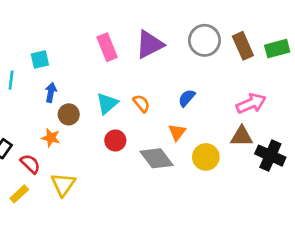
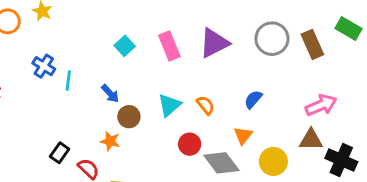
green rectangle: (277, 49) -> (349, 29), moved, turned 45
cyan square: (40, 60) -> (125, 46), moved, turned -30
blue arrow: (51, 92) -> (110, 94), turned 126
red circle: (115, 140) -> (190, 144), moved

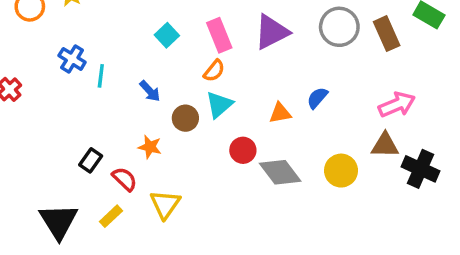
orange semicircle: (205, 105) -> (214, 71), moved, turned 78
brown circle: (129, 117) -> (185, 118), moved
orange triangle: (243, 135) -> (280, 113), moved, turned 42

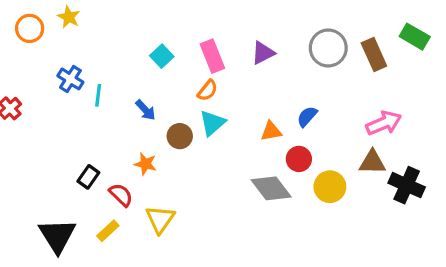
purple triangle: (272, 32) -> (263, 53), size x0.7
red circle: (243, 150) -> (299, 159), moved

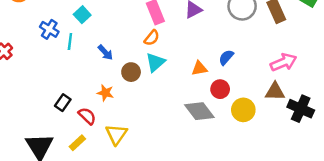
cyan square: (162, 56) -> (82, 15), moved

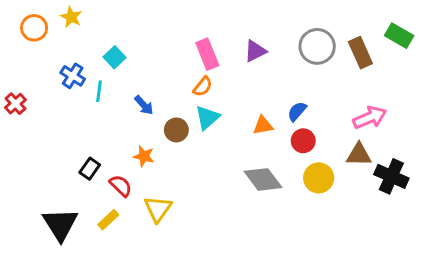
red circle: (220, 89) -> (303, 141), moved

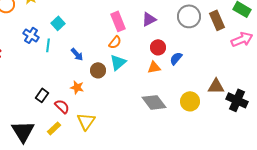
pink arrow: (370, 118) -> (242, 39), moved
red circle: (303, 141) -> (158, 47), moved

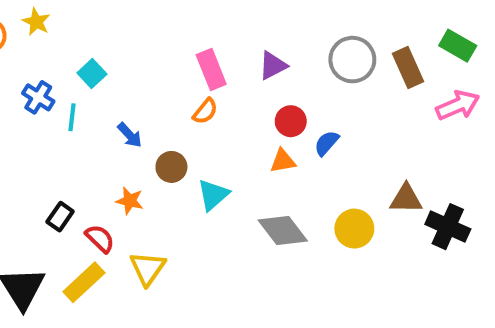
cyan triangle: (118, 62) -> (213, 195), moved
yellow rectangle: (54, 128) -> (84, 282), size x1.5

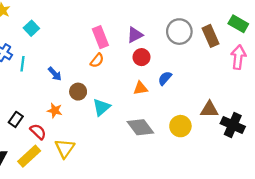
cyan square: (92, 73) -> (31, 28), moved
pink arrow: (458, 105) -> (238, 57), turned -60
red circle: (291, 121) -> (142, 57), moved

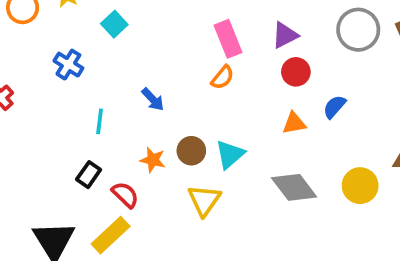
cyan line: (22, 64) -> (100, 121), moved
brown circle: (78, 92) -> (191, 151), moved
yellow triangle: (65, 148) -> (204, 200), moved

